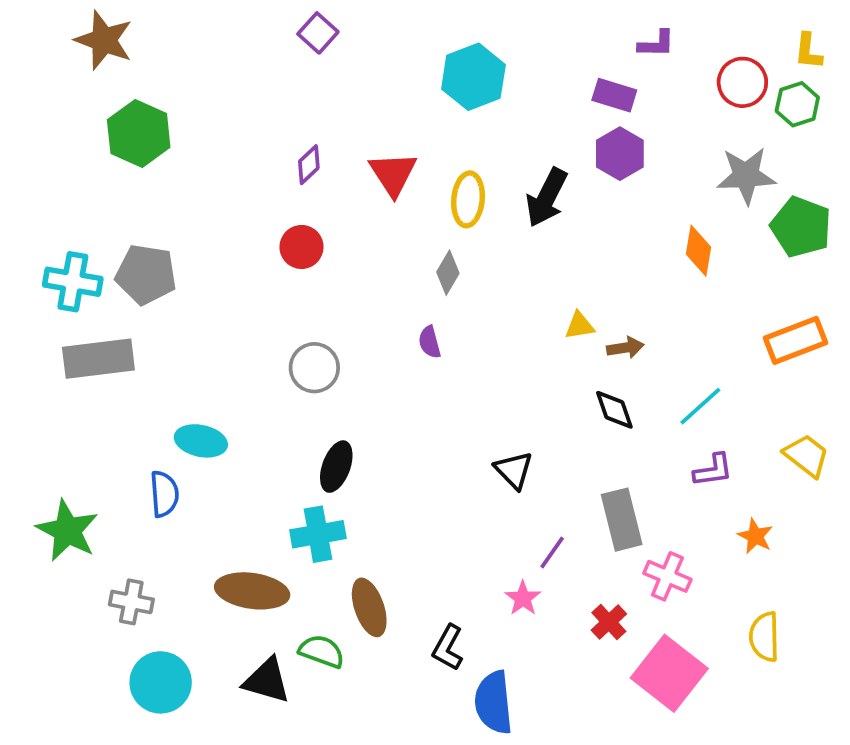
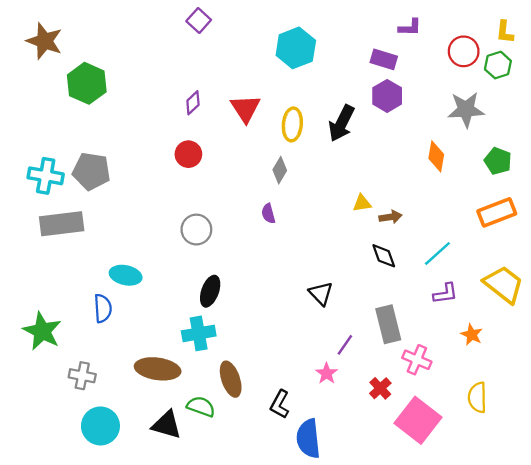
brown star: (104, 40) -> (45, 41), moved
green pentagon: (801, 227) -> (498, 161), moved, size x0.7
yellow trapezoid: (806, 456) -> (504, 284), size x1.4

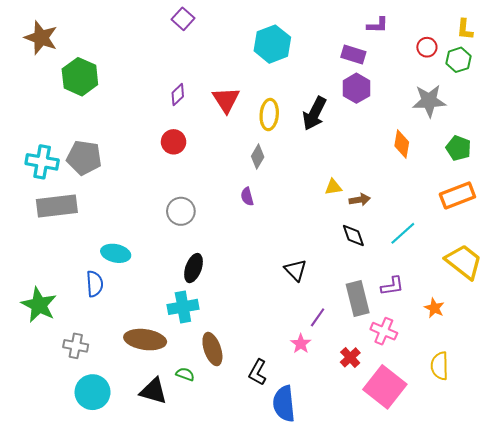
red circle: (464, 51) -> (427, 47), size x0.7
purple L-shape: (445, 293) -> (392, 286), moved
green semicircle: (201, 407) -> (185, 374), size x0.7

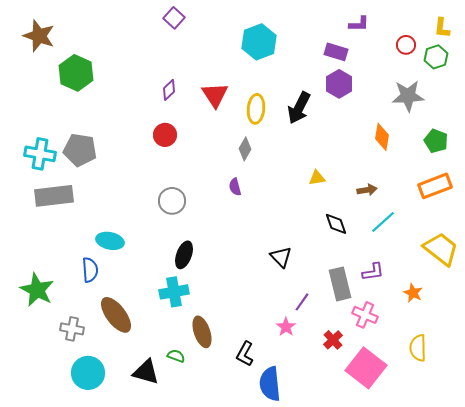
brown arrow: (360, 200) -> (367, 190), moved
brown ellipse: (145, 340) -> (116, 315), moved, turned 45

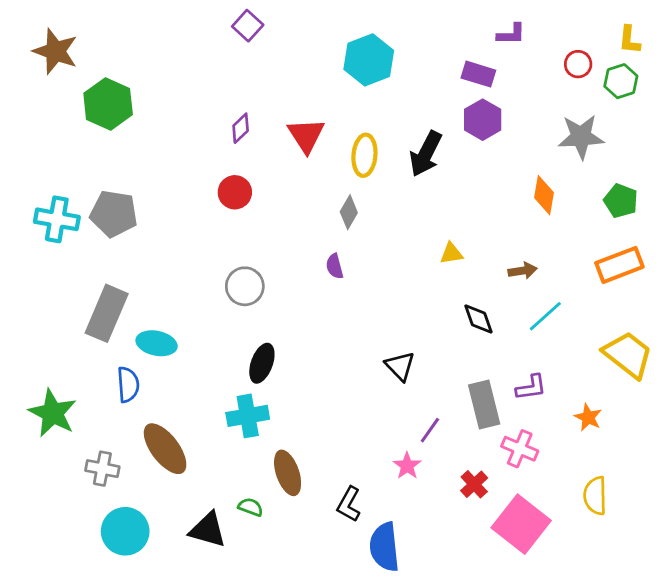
gray rectangle: (54, 196) -> (107, 313), moved, turned -60

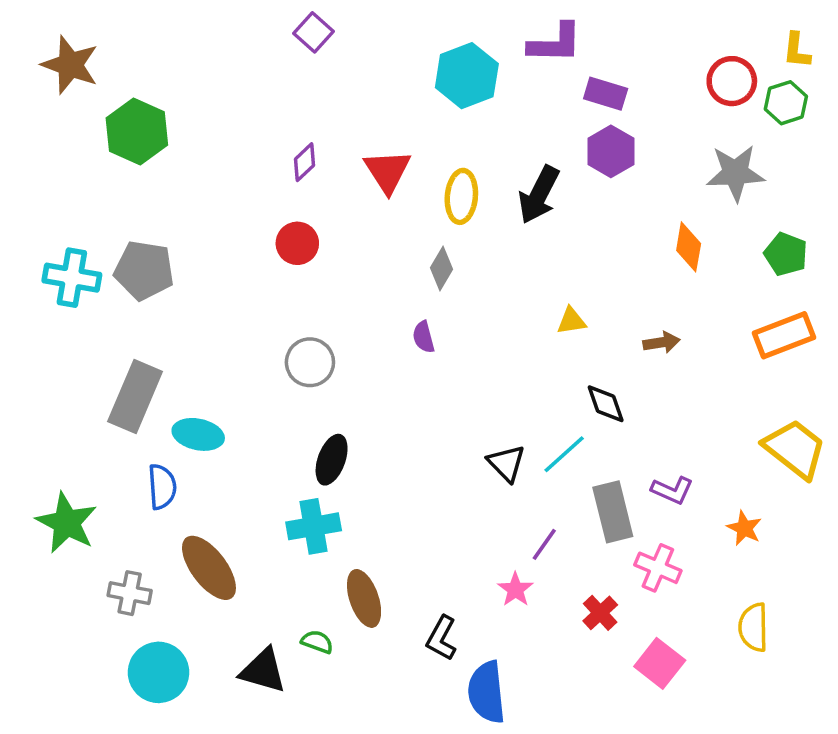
purple L-shape: (511, 34) -> (555, 43), moved, size x1.5
red circle: (578, 64) -> (732, 81), size x1.4
cyan line: (545, 316) -> (564, 454), moved
purple L-shape: (531, 387) -> (672, 490), turned 32
pink square: (521, 524) -> (660, 663), size x0.7

